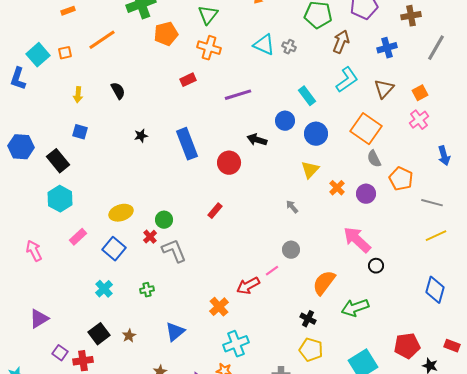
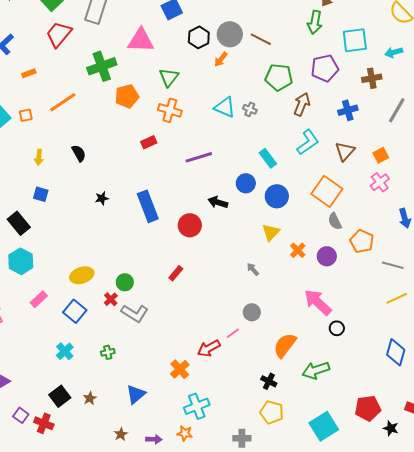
gray L-shape: (174, 251) -> (135, 313), turned 144
red cross: (83, 361) -> (44, 423), turned 30

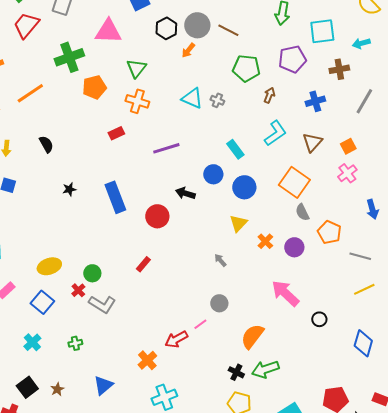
brown arrow: (302, 104) -> (269, 95), size x0.7
black circle: (337, 328) -> (319, 319), moved
green arrow: (316, 370) -> (265, 369), moved

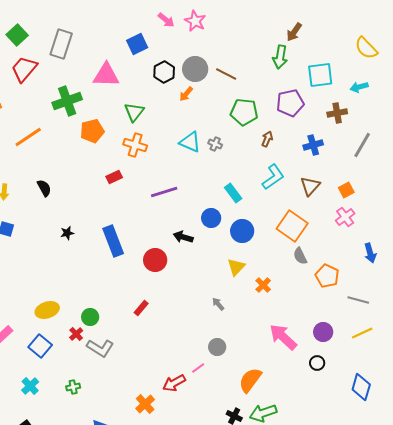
purple circle: (294, 247) -> (323, 332), moved

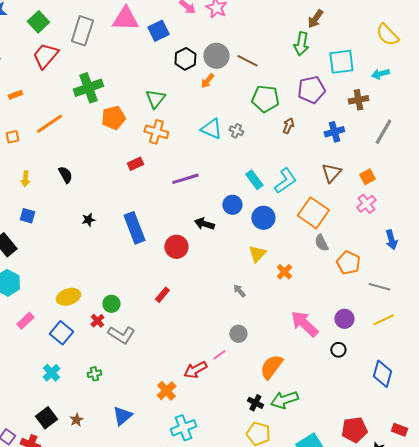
pink triangle: (106, 75) -> (125, 19), moved
cyan L-shape: (273, 177) -> (285, 181), moved

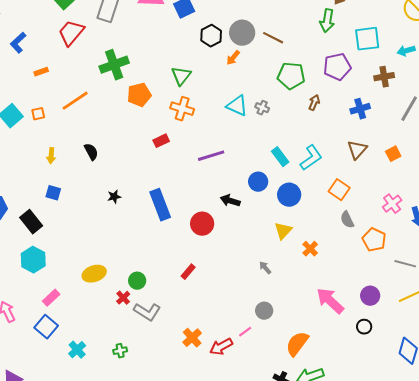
pink cross: (366, 204) -> (392, 204), moved
orange square: (313, 213) -> (339, 190), size x0.7
blue square: (61, 333) -> (46, 327), moved
orange cross: (166, 391) -> (192, 338), moved

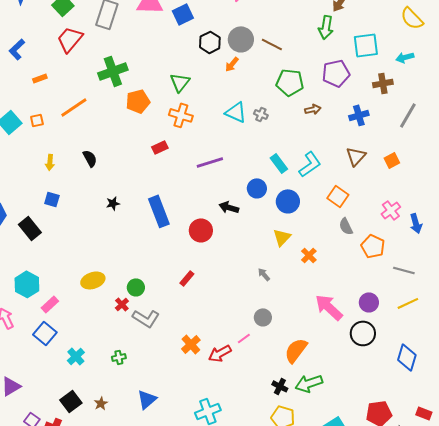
brown arrow: (314, 103) -> (313, 109), turned 56
cyan hexagon: (33, 260) -> (27, 284), moved
black circle: (364, 327) -> (363, 333), size x1.6

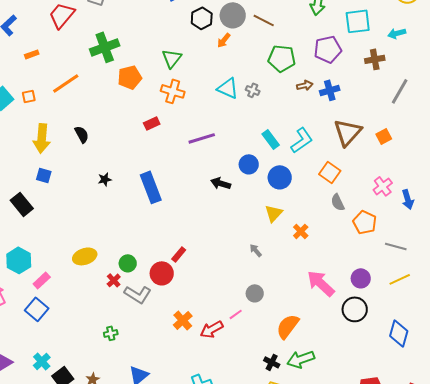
blue cross: (359, 115) -> (330, 90), moved
brown triangle: (356, 156) -> (348, 132), size x1.4
yellow arrow: (50, 162) -> (42, 138), size x1.8
red circle: (201, 230) -> (162, 273), moved
cyan cross: (76, 356) -> (42, 361), moved

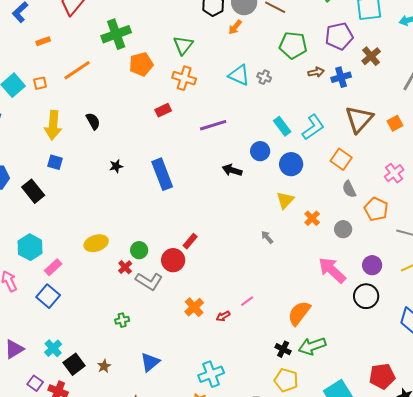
brown cross: (375, 59) -> (371, 56), moved, turned -30
gray circle: (255, 293) -> (343, 229), moved
red arrow: (212, 329) -> (223, 316), size x0.6

